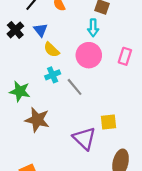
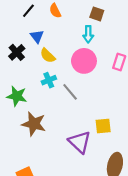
black cross: (15, 30) -> (17, 52), moved

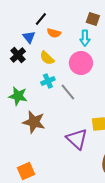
black line: (28, 11) -> (41, 19), moved
orange semicircle: (55, 11) -> (54, 33), moved, turned -48
blue triangle: (37, 36) -> (29, 37), moved

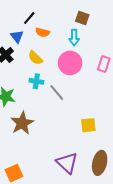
cyan cross: (48, 81) -> (36, 81), turned 32
brown star: (34, 122) -> (22, 123), turned 30
purple triangle: (77, 139) -> (67, 163), moved

